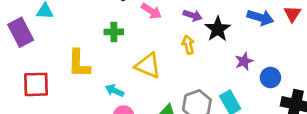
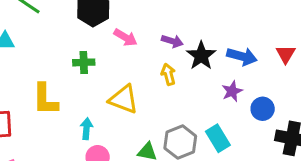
red triangle: (292, 14) -> (286, 54), moved
blue arrow: (260, 18) -> (242, 56), moved
cyan arrow: (115, 91) -> (86, 129), turned 72

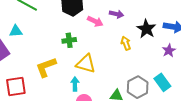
purple arrow: (172, 41) -> (117, 14), moved
yellow L-shape: (45, 99) -> (46, 67), turned 75
yellow triangle: (124, 99) -> (86, 64), moved

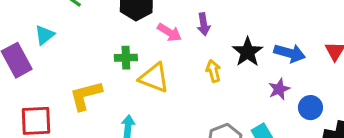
purple arrow: (117, 14) -> (204, 24), turned 64
cyan triangle: (16, 31) -> (45, 35), turned -40
yellow triangle: (86, 64) -> (154, 78), moved

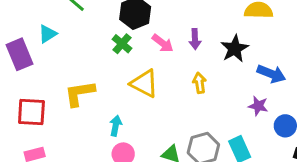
black star: (248, 52) -> (235, 49), moved
green cross: (126, 58) -> (122, 44), moved, turned 36
purple star: (279, 89) -> (258, 106), turned 30

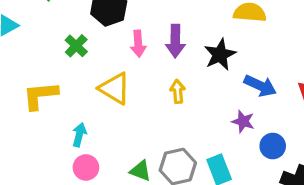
purple arrow: (195, 39) -> (175, 41), size x1.4
pink arrow: (163, 43) -> (138, 44), turned 45
green cross: (122, 44) -> (76, 46), moved

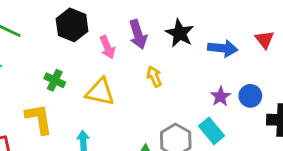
green cross: (76, 46) -> (55, 80), moved
yellow L-shape: (40, 95) -> (39, 119), turned 104
purple star: (243, 121) -> (221, 97), moved, turned -30

